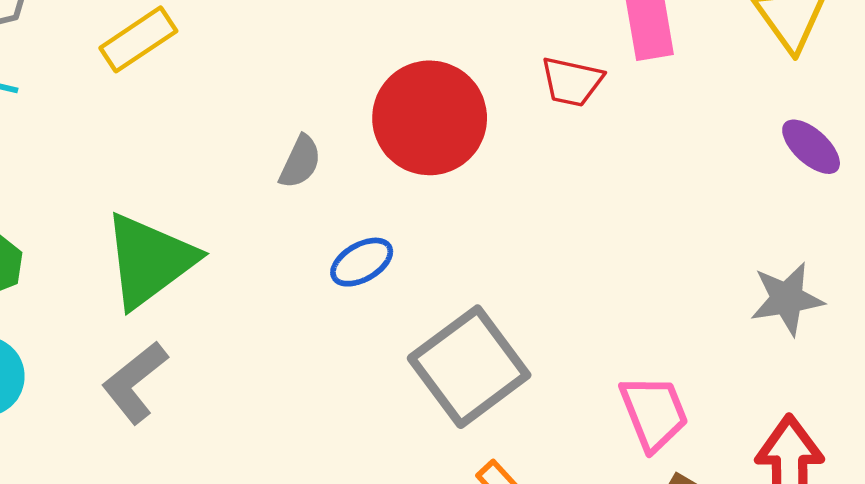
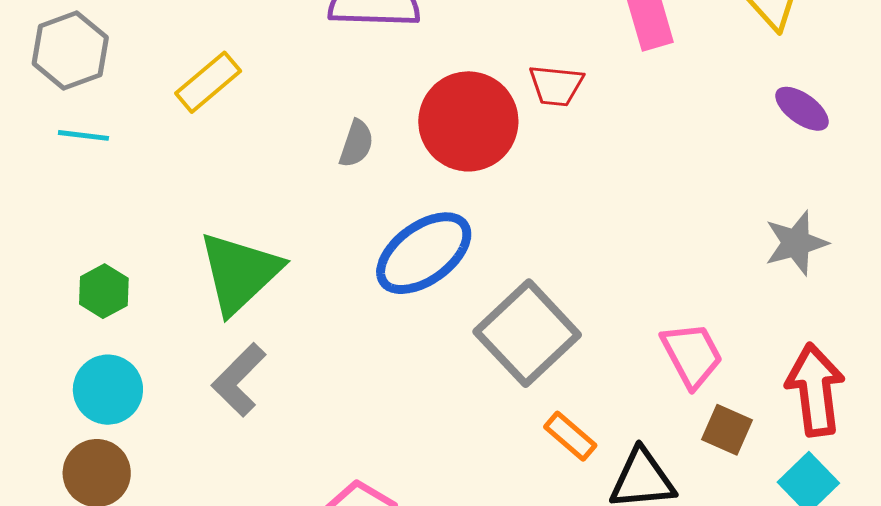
red trapezoid: (572, 82) -> (556, 86), moved
gray semicircle: (300, 162) -> (356, 144), moved
blue ellipse: (362, 262) -> (424, 253), size x1.8

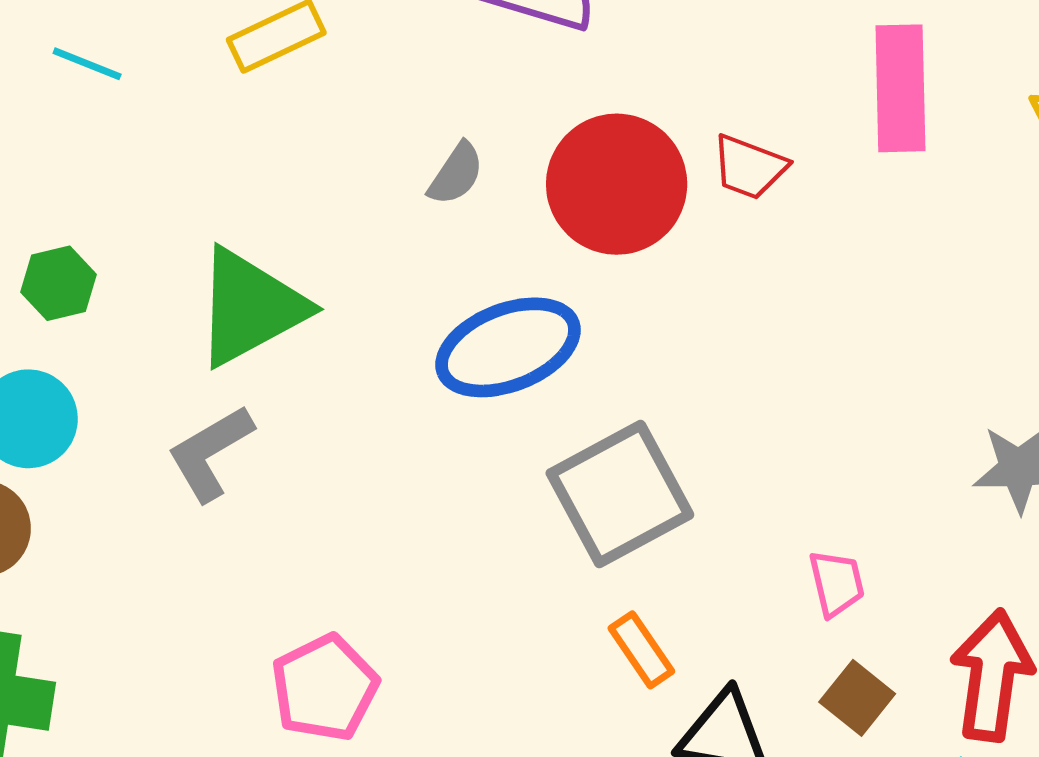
pink trapezoid: (692, 355) -> (837, 583), size x0.7

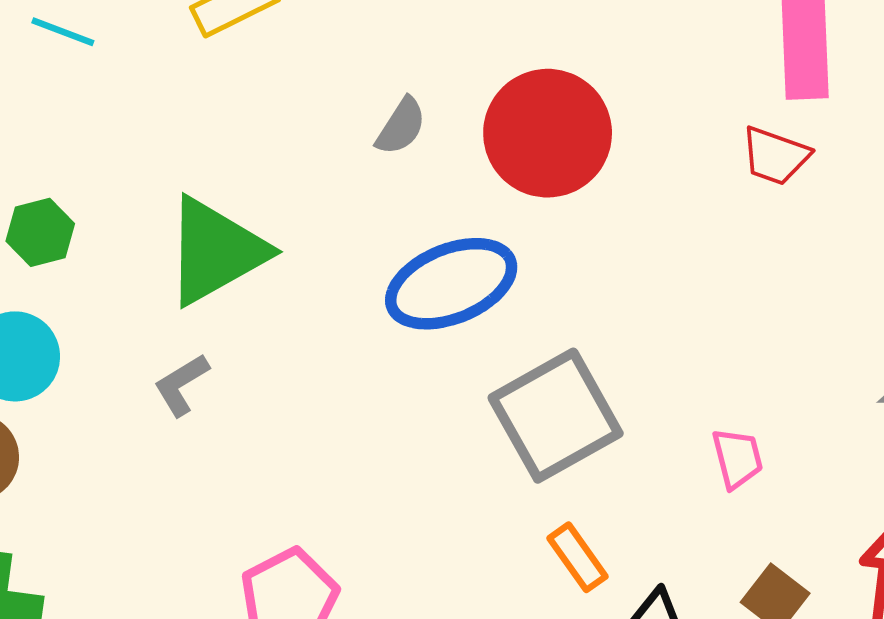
red trapezoid: (749, 167) -> (775, 156), moved
gray L-shape: (210, 453) -> (181, 385), size x0.7
pink trapezoid: (837, 583) -> (737, 458), moved

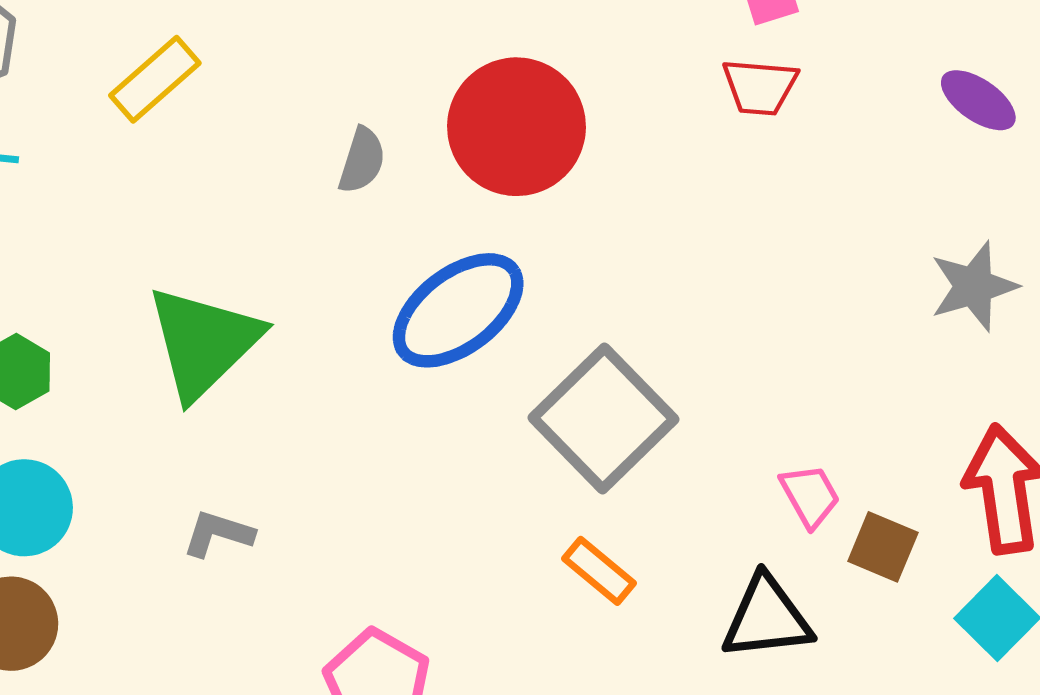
gray L-shape: (181, 385) -> (218, 534), moved, turned 64
pink trapezoid: (737, 458) -> (810, 496), moved
orange rectangle: (578, 557) -> (599, 571), moved

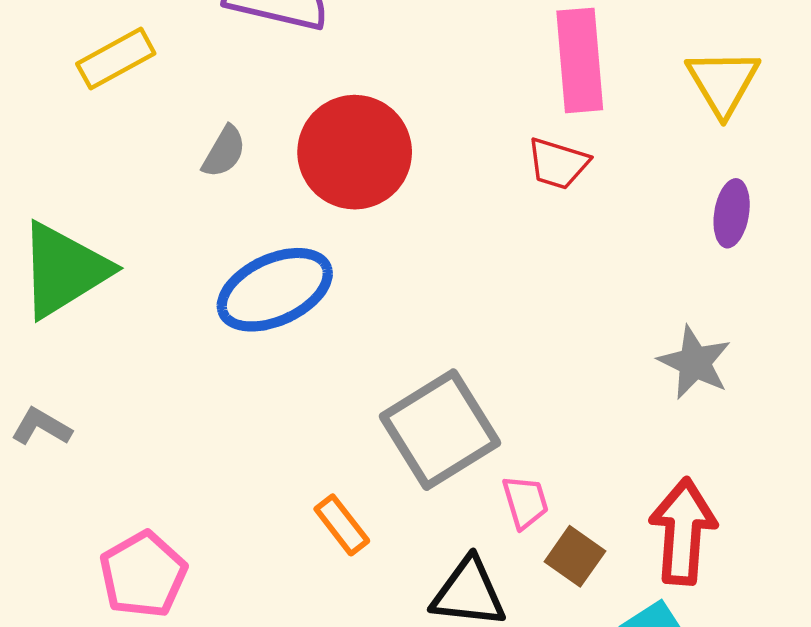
yellow rectangle: (155, 79) -> (116, 59), moved
purple ellipse: (978, 100) -> (732, 213), turned 52
gray star: (974, 286) -> (695, 362), turned 30
gray square: (604, 419) -> (440, 430), moved

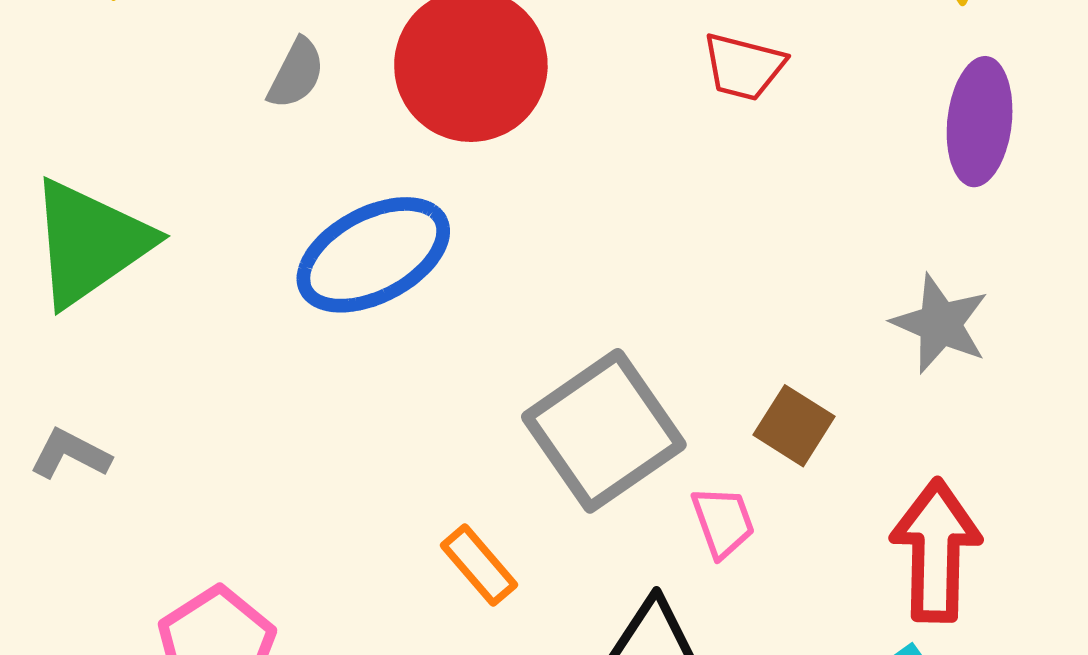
purple ellipse: (732, 213) -> (980, 122), size x1.4
brown square: (575, 556) -> (794, 426), moved

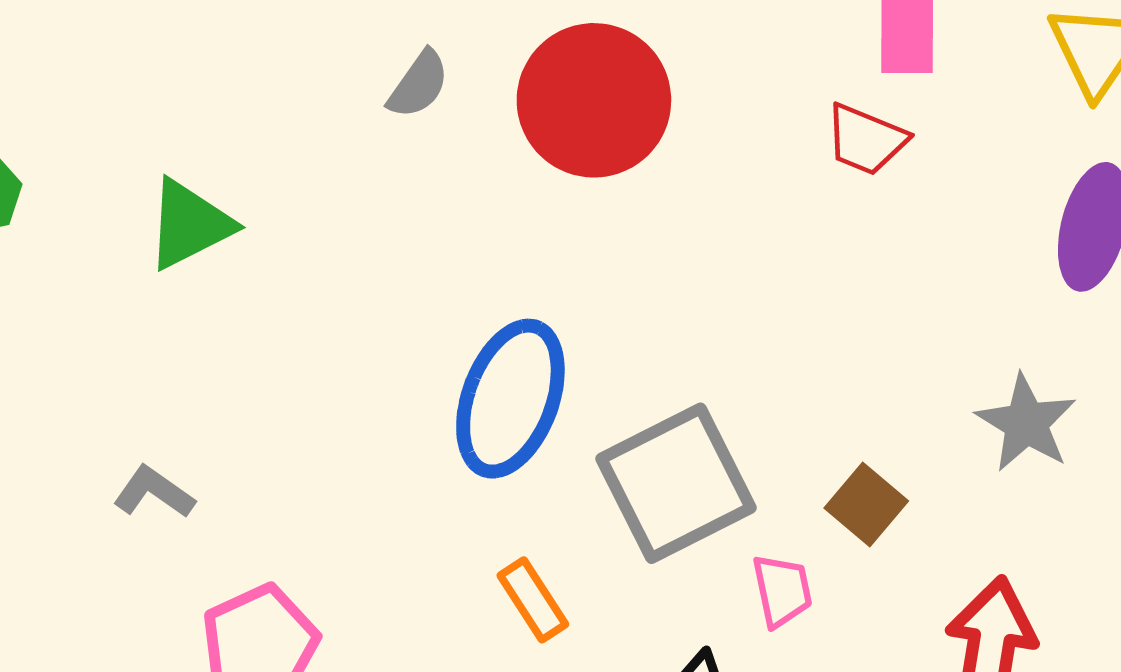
green triangle: (90, 243) -> (189, 224), size x0.7
blue ellipse: (373, 255) -> (510, 399), moved, turned -50
gray L-shape: (70, 454) -> (154, 492), moved

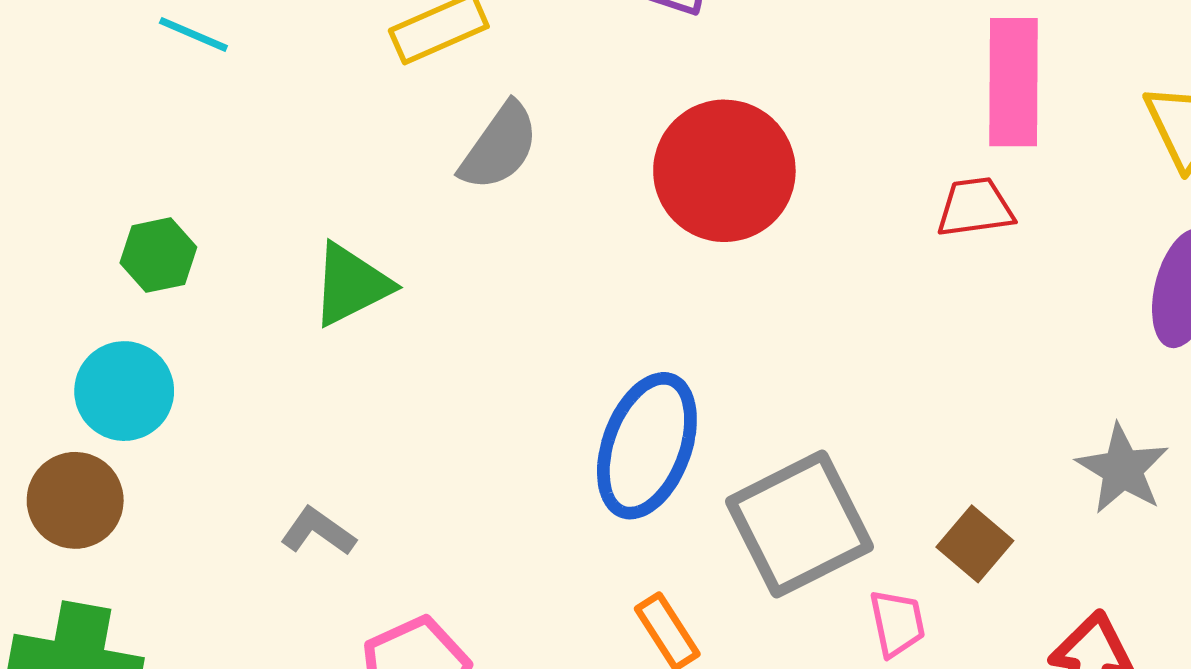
gray semicircle: (418, 84) -> (499, 147), moved, size x1.4
red trapezoid: (866, 140) -> (975, 207), turned 150

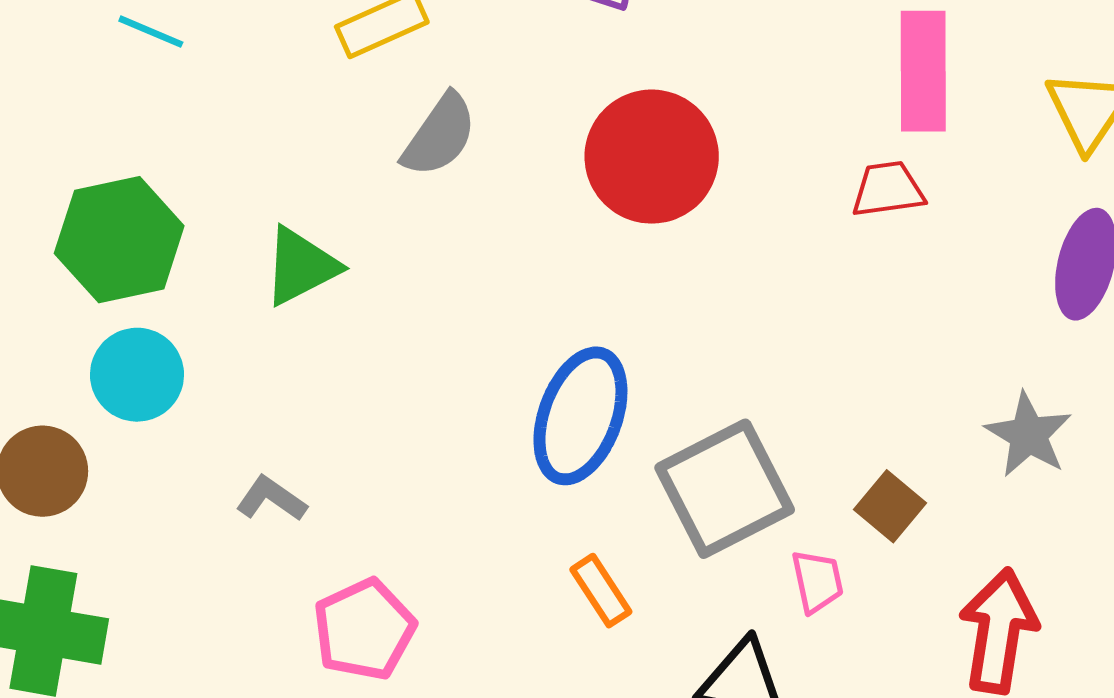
green hexagon: (158, 255) -> (119, 240), size x1.8
cyan circle: (124, 391) -> (137, 375), moved

